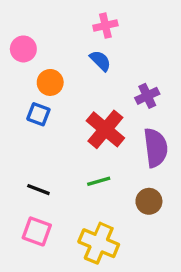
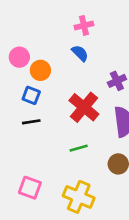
pink circle: (23, 49) -> (19, 57), moved
black line: (38, 190) -> (31, 122), moved, turned -30

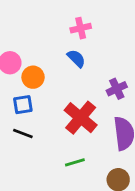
blue square: (31, 95) -> (23, 105), turned -30
black line: (31, 122) -> (23, 133), turned 30

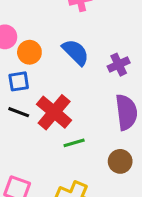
blue semicircle: (76, 58) -> (76, 52), moved, size x1.4
red cross: (81, 118) -> (54, 112), moved

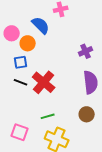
blue semicircle: (76, 52) -> (41, 25), moved
green line: (74, 143) -> (48, 116), moved

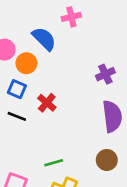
blue square: (21, 62) -> (17, 89), turned 32
red cross: (44, 82) -> (47, 103), moved, size x0.6

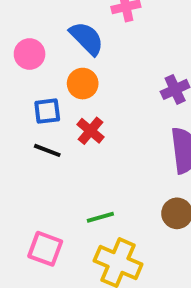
orange circle: (26, 63) -> (83, 84), moved
blue square: (17, 89) -> (47, 111), turned -30

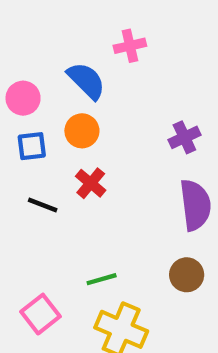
blue square: (47, 111) -> (32, 146), moved
pink square: (45, 249) -> (40, 314), turned 32

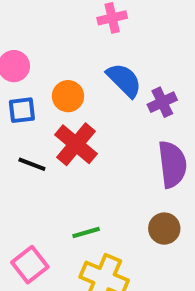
blue semicircle: (86, 81) -> (124, 80), moved
red cross: (91, 183) -> (76, 144), size x1.5

